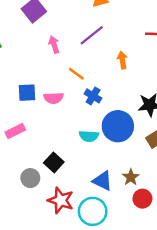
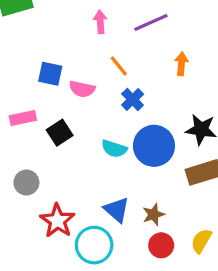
black square: (54, 162) -> (60, 133), moved

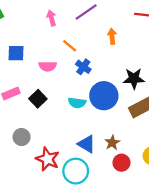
blue square: (50, 74) -> (16, 53), moved

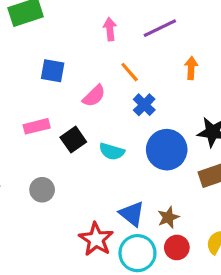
pink semicircle: (48, 66) -> (94, 96), turned -54
cyan semicircle: (77, 103) -> (112, 151), moved
red star: (48, 159) -> (96, 239), moved
cyan circle: (76, 171) -> (137, 253), moved

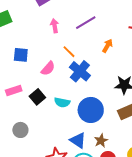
orange arrow: (191, 68) -> (107, 46), turned 32
blue cross: (144, 105) -> (80, 71), size x1.5
blue circle: (167, 150) -> (91, 110), moved

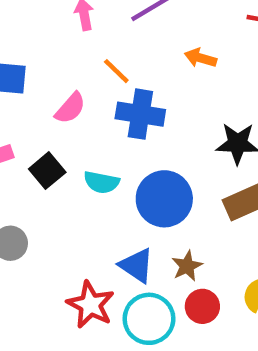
orange arrow: (107, 46) -> (200, 58), turned -104
blue cross: (80, 71) -> (140, 114), turned -30

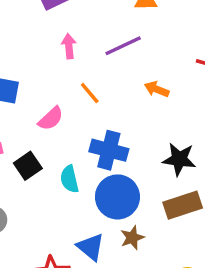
blue cross: (140, 114) -> (109, 150), moved
cyan semicircle: (101, 182) -> (69, 179), turned 60
brown star: (187, 266) -> (132, 238), moved

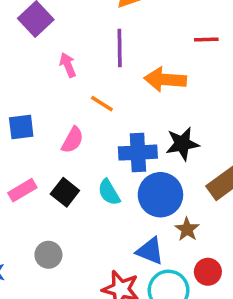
purple line: (123, 46) -> (120, 48), turned -48
orange arrow: (157, 89) -> (165, 80), size x1.6
black star: (179, 159) -> (182, 144), moved

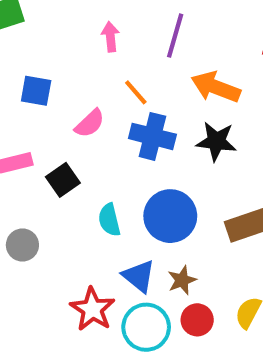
black star: (182, 144) -> (216, 141), moved
blue cross: (138, 153) -> (152, 136), moved
cyan semicircle: (109, 192) -> (109, 220), moved
brown star: (187, 229) -> (182, 280), moved

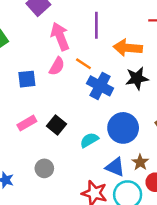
pink arrow: (110, 37) -> (60, 36), size x1.6
pink semicircle: (90, 123) -> (57, 66), moved
blue cross: (152, 136) -> (100, 86), turned 30
cyan semicircle: (109, 220) -> (89, 140), turned 90

